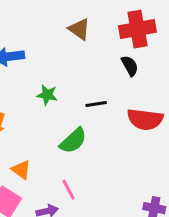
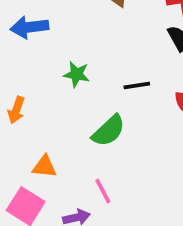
orange triangle: (21, 170) -> (45, 167), turned -30

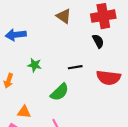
green star: (77, 74) -> (35, 65), moved

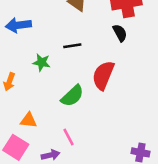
black line: (75, 67) -> (72, 46), moved
red semicircle: (109, 78) -> (103, 75), moved, turned 105

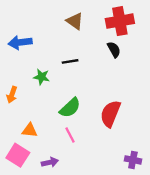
red semicircle: (103, 75) -> (110, 114), moved
pink line: (68, 137) -> (70, 135), moved

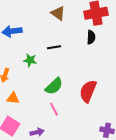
black semicircle: (114, 50) -> (91, 37), turned 32
orange triangle: (30, 130) -> (13, 98), moved

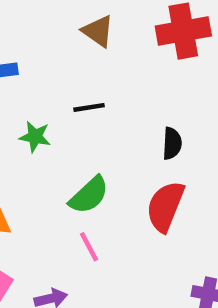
black semicircle: (91, 37) -> (172, 143), moved

